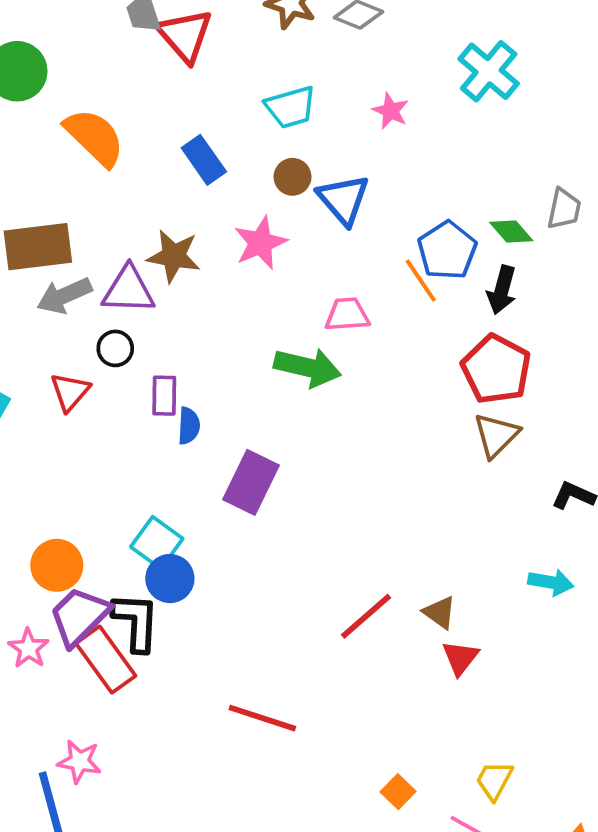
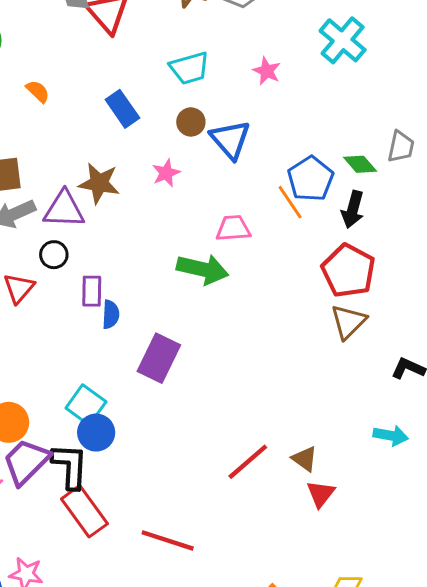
orange semicircle: (94, 137) -> (38, 91), size x0.5
pink star: (260, 243) -> (166, 173), size x0.7
red rectangle: (106, 660) -> (84, 511), moved

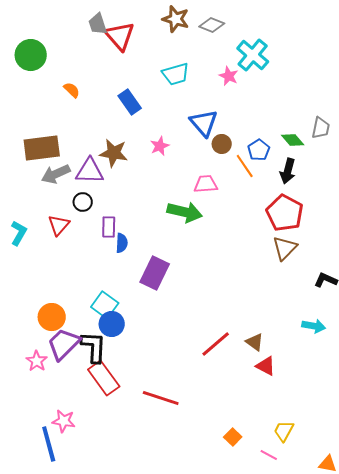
cyan cross: (343, 40) -> (253, 55), moved
brown circle: (191, 122) -> (222, 144), moved
blue pentagon: (310, 179) -> (259, 150), size x0.7
red triangle: (321, 494) -> (266, 366), turned -40

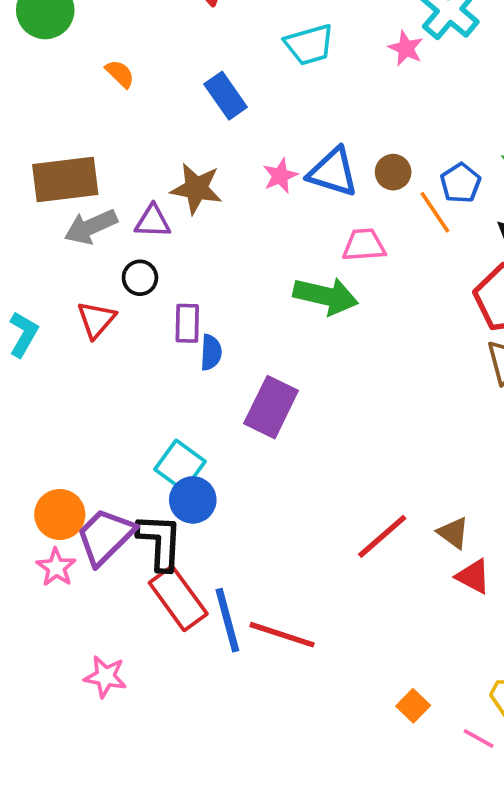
blue triangle: (204, 123) -> (333, 172), moved, turned -32
purple triangle: (90, 171) -> (153, 221), size x0.7
orange circle: (52, 317) -> (60, 515), moved
blue line: (49, 444) -> (227, 620), moved

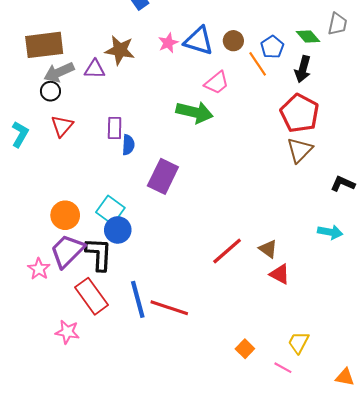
pink trapezoid: (364, 245) -> (217, 83), turned 145
black circle: (140, 278) -> (50, 91), moved
orange circle: (60, 515) -> (65, 215), moved
red rectangle: (178, 598) -> (91, 296), moved

